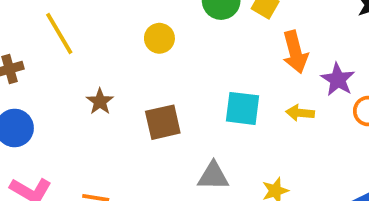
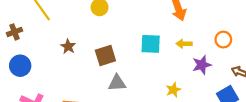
purple star: (338, 79) -> (202, 65), moved, turned 30
gray triangle: (213, 176) -> (117, 83), moved

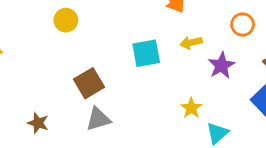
brown star: (68, 46) -> (38, 123), moved
gray triangle: (117, 83) -> (98, 119), moved

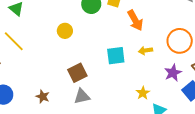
orange circle: (243, 25) -> (180, 41), size x1.6
purple star: (221, 65) -> (173, 73), moved

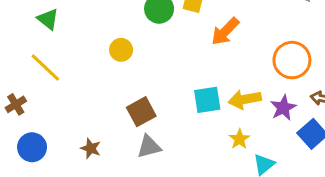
orange arrow: (135, 20) -> (225, 31), turned 75
yellow arrow: (145, 51) -> (245, 99), moved, size x1.5
cyan square: (116, 56) -> (207, 100), moved

